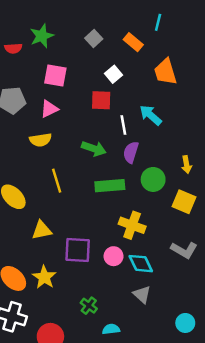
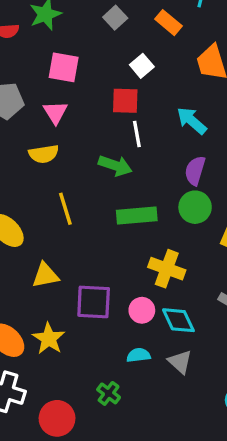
pink triangle: (49, 109) -> (55, 112), turned -36
white line: (123, 125) -> (137, 134), moved
purple semicircle: (131, 152) -> (195, 171), moved
green cross: (89, 306) -> (109, 393), moved
cyan semicircle: (111, 329) -> (138, 355), moved

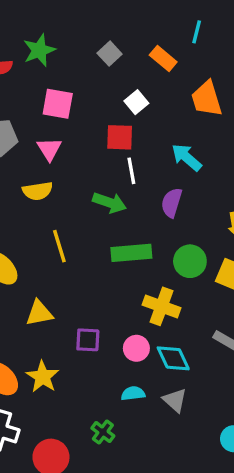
purple semicircle: (195, 171) -> (172, 203), moved
green circle: (195, 207) -> (190, 261), moved
purple square: (94, 302) -> (88, 340), size x0.7

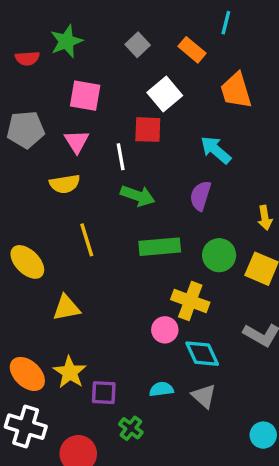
white square: (136, 102) -> (165, 94), size x1.4
white line: (131, 171) -> (121, 157), moved
purple square: (88, 340) -> (104, 393), moved
pink circle: (136, 348) -> (165, 330), moved

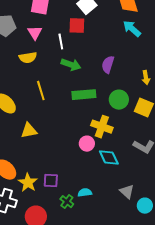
cyan arrow: (216, 150) -> (132, 29), moved
yellow star: (70, 372) -> (28, 183), moved
cyan semicircle: (161, 389) -> (85, 193), moved
gray triangle: (204, 396) -> (127, 192), moved

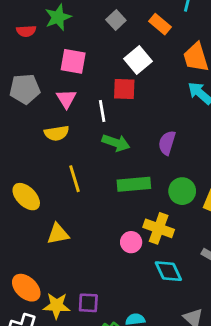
pink circle: (87, 144) -> (131, 242), moved
yellow star: (28, 183) -> (57, 306), turned -30

